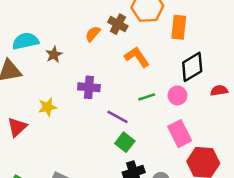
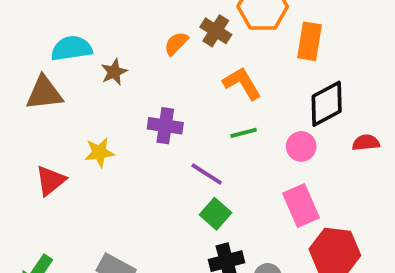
green line: (147, 97) -> (244, 133), moved

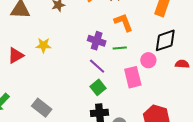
purple cross: (165, 126) -> (97, 41), moved
pink rectangle: (301, 206) -> (133, 77), moved

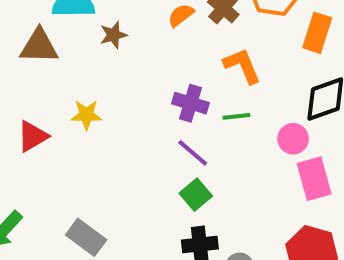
pink rectangle: (133, 77) -> (314, 179), moved

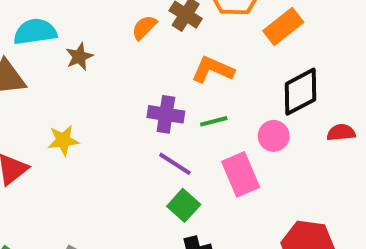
orange rectangle: (317, 33) -> (283, 26), turned 42
orange L-shape: (242, 66) -> (213, 70), turned -36
pink rectangle: (314, 179) -> (241, 174), moved

